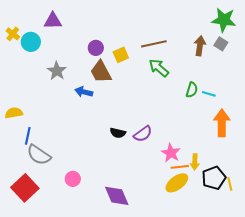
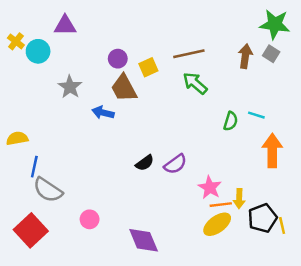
green semicircle: (192, 90) -> (231, 121), moved
black semicircle: (118, 133) -> (145, 163), turned -49

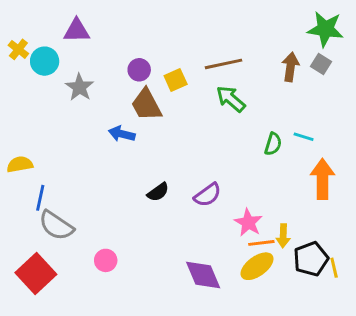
gray star: (70, 87) -> (79, 87), moved
black semicircle: (145, 163) -> (158, 192), moved
purple diamond: (144, 240) -> (203, 275), moved

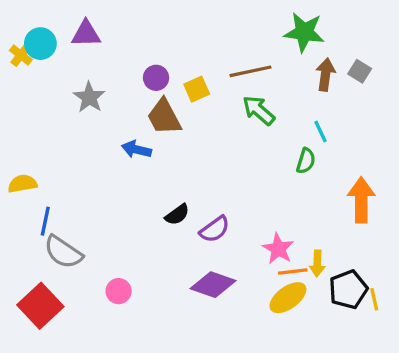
green star: (325, 29) -> (304, 32), moved
cyan circle: (45, 61) -> (40, 44), moved
cyan line: (304, 137) -> (321, 132), moved, turned 48
purple semicircle: (208, 195) -> (215, 229), moved
purple diamond: (203, 275) -> (213, 285), moved, turned -48

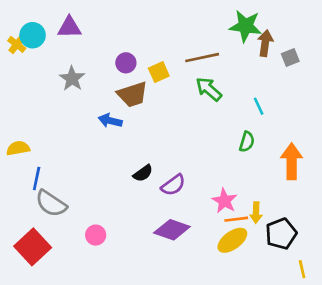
gray square: (360, 71) -> (290, 58), turned 36
brown arrow: (325, 75) -> (265, 43), moved
brown trapezoid: (164, 117) -> (132, 94), turned -80
green semicircle: (306, 161) -> (247, 142), moved
yellow line: (374, 299) -> (302, 269), moved

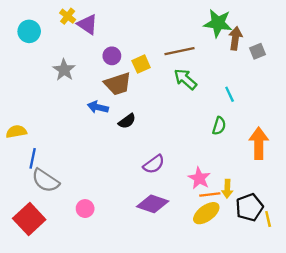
purple triangle: (69, 27) -> (87, 24), moved, turned 35
yellow cross: (17, 44) -> (68, 16), moved
black semicircle: (143, 173) -> (127, 121), moved
yellow line: (302, 269) -> (268, 219), moved

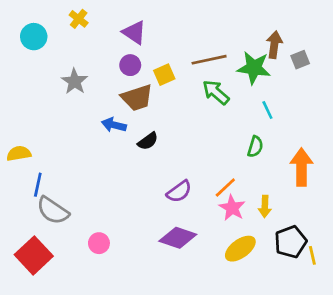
green star: (218, 23) -> (254, 68), moved
purple triangle: (87, 24) -> (134, 32), moved
yellow arrow: (227, 189) -> (265, 206), moved
orange line: (210, 195) -> (225, 187), moved, turned -36

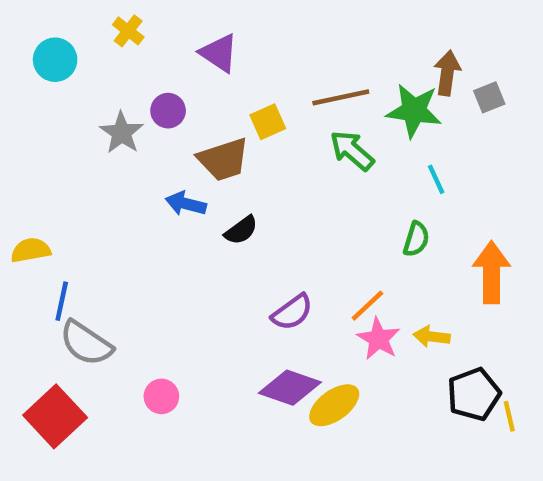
purple circle: (130, 65) -> (168, 111), moved
yellow arrow: (265, 206) -> (432, 337), turned 95
yellow ellipse: (240, 249) -> (334, 405), moved

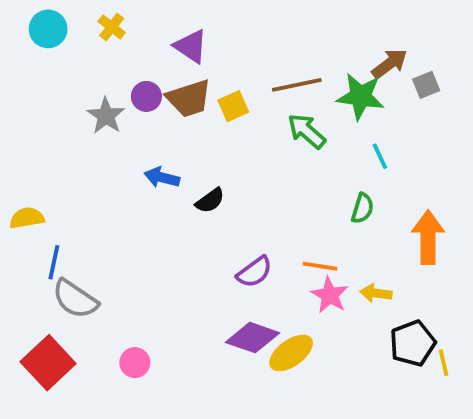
cyan circle: (55, 60) -> (48, 29), moved
brown arrow: (447, 73) -> (389, 64), turned 45
brown trapezoid: (223, 159) -> (189, 98), moved
orange line: (367, 306) -> (320, 266), turned 52
pink circle: (161, 396) -> (135, 363), moved

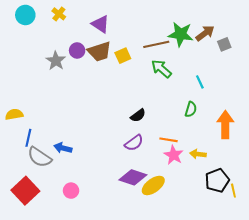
green star: (361, 96) -> (181, 34), moved
blue arrow: (162, 177) -> (63, 148), moved
black semicircle: (210, 201) -> (138, 115), moved

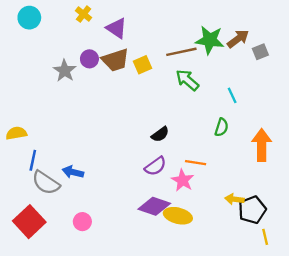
yellow cross: (59, 14) -> (84, 14), moved
yellow arrow: (198, 154) -> (234, 199), moved
pink star: (174, 155) -> (183, 180), moved
yellow ellipse: (153, 185) -> (178, 216), turned 50
yellow line: (233, 191) -> (265, 237), moved

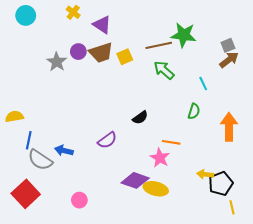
brown arrow: (238, 39) -> (229, 60), moved
purple semicircle: (155, 166) -> (107, 140), moved
pink circle: (82, 222) -> (79, 200), moved

